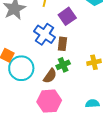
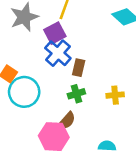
purple square: (67, 16) -> (55, 33), moved
brown semicircle: (50, 76) -> (67, 121), moved

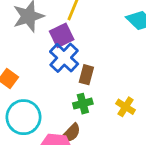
cyan circle: (24, 92) -> (24, 117), moved
yellow cross: (115, 95) -> (126, 107), turned 35

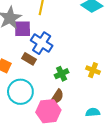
purple square: (62, 35) -> (23, 29), moved, turned 36
brown rectangle: (86, 75) -> (29, 59), moved, turned -64

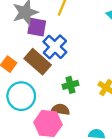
brown rectangle: (29, 59) -> (38, 62), size x1.6
brown semicircle: (57, 97) -> (61, 109), turned -126

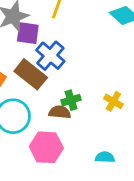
brown semicircle: (61, 109) -> (60, 112), moved

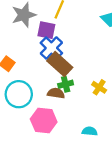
purple square: (28, 33) -> (46, 30), moved
brown rectangle: (31, 74) -> (60, 64), moved

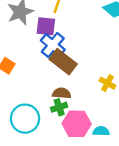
green cross: (66, 84) -> (59, 107), moved
cyan circle: (19, 94) -> (25, 119), moved
pink hexagon: (44, 121) -> (77, 124), moved

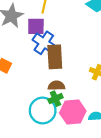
brown rectangle: (63, 62) -> (55, 57), turned 55
cyan circle: (25, 119) -> (43, 111), moved

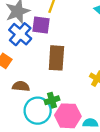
blue cross: (44, 43) -> (20, 34), moved
brown semicircle: (56, 86) -> (21, 86), moved

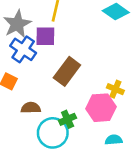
brown rectangle: (56, 58) -> (67, 71), turned 40
pink hexagon: (68, 116) -> (101, 108), moved

